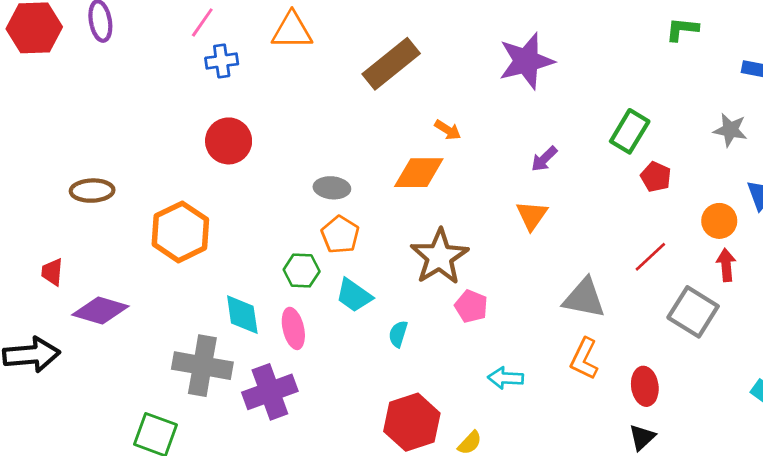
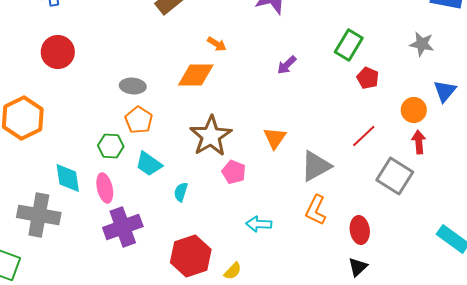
orange triangle: (532, 215) -> (275, 138), moved
gray triangle: (584, 298) -> (316, 166), turned -40
purple cross: (270, 392) -> (123, 227), moved

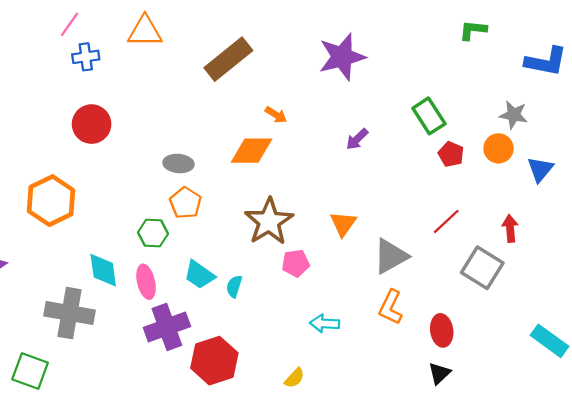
green rectangle: (349, 45) -> (429, 116), turned -64
orange circle: (414, 110) -> (498, 148), moved
cyan trapezoid: (149, 164) -> (199, 275), moved
pink pentagon: (234, 172) -> (296, 263), turned -30
red hexagon: (191, 256) -> (214, 361), moved

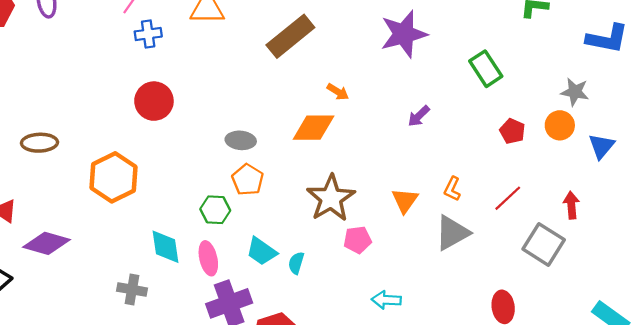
green rectangle: (429, 116) -> (486, 69), moved
orange L-shape: (391, 307) -> (452, 189), moved, size x0.7
gray cross: (70, 313) -> (132, 290), size x0.6

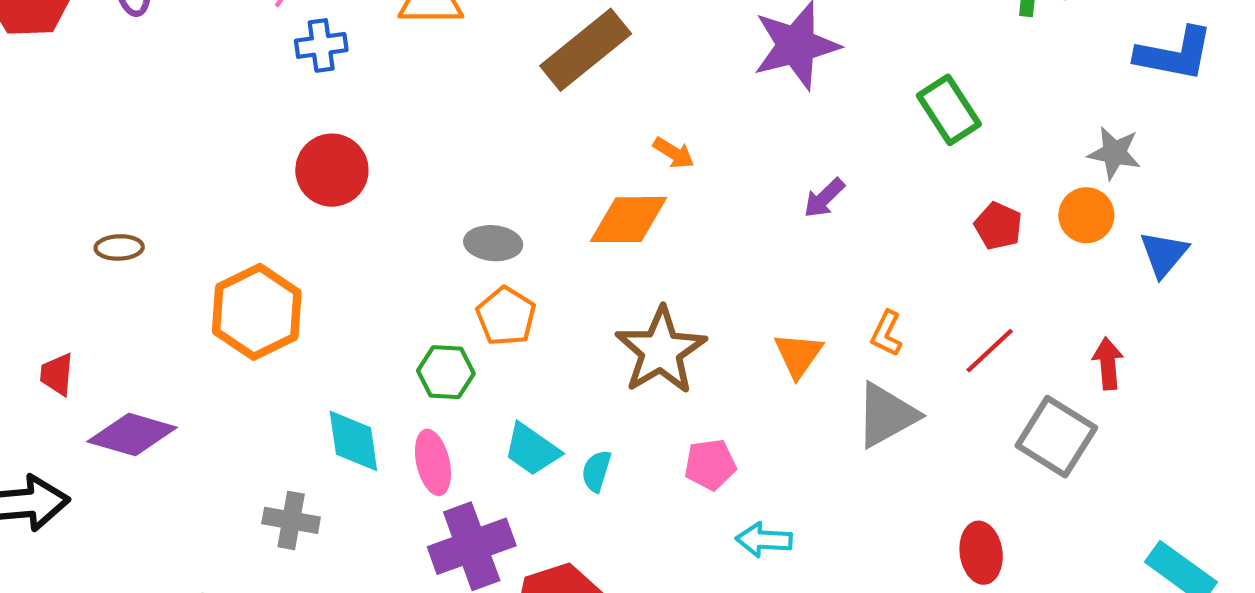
brown ellipse: (40, 143) -> (119, 247), size x0.7
pink pentagon: (357, 240) -> (710, 465), moved

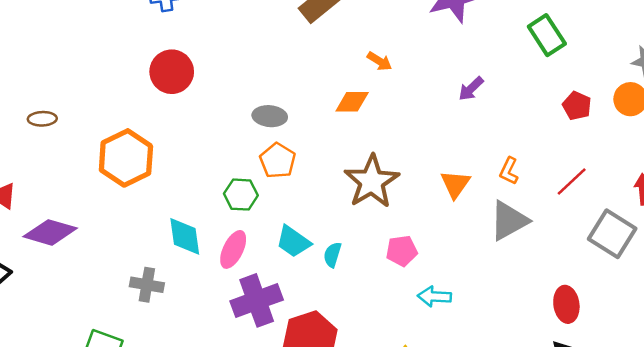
orange diamond: (629, 220) -> (352, 102), size x0.7
pink ellipse: (433, 462) -> (233, 249), turned 39

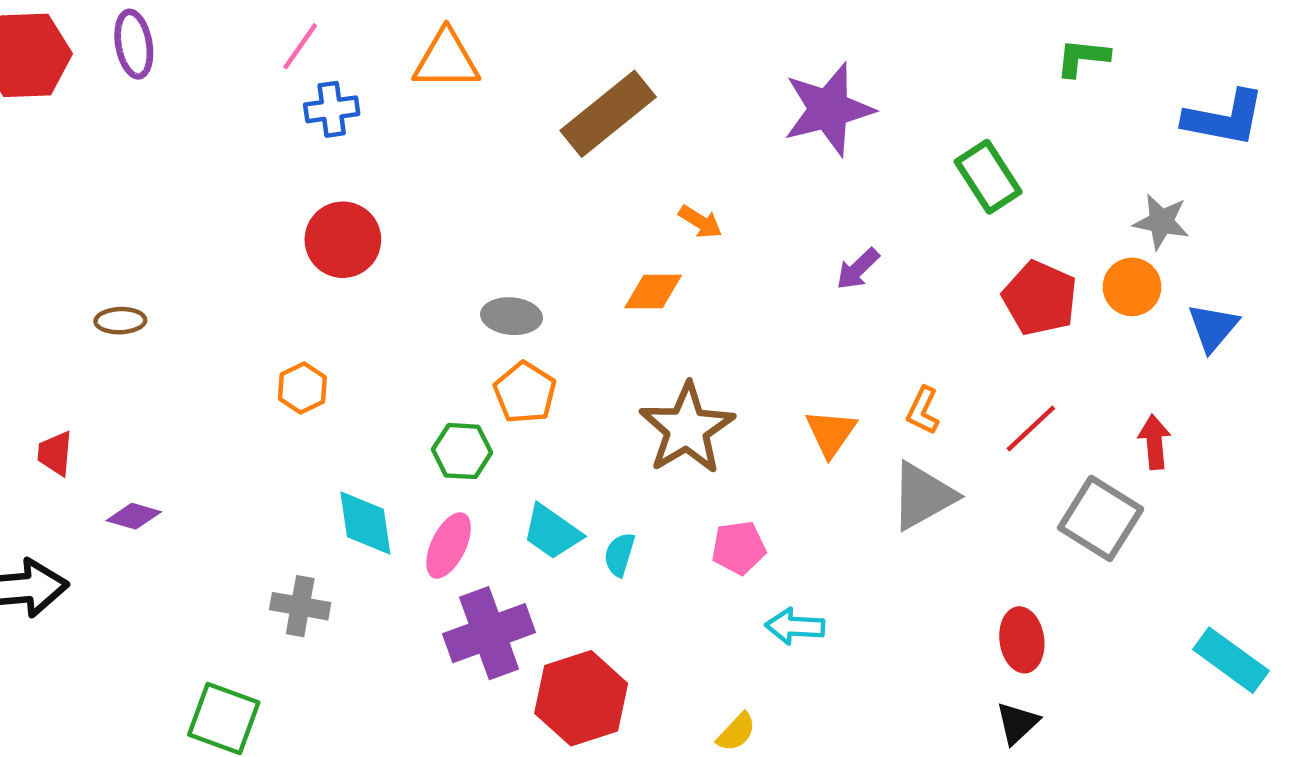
red pentagon: (577, 106) -> (1040, 298), size x1.5
orange hexagon: (126, 158) -> (302, 388), moved, size x0.5
purple diamond: (50, 232) -> (134, 516), size x0.6

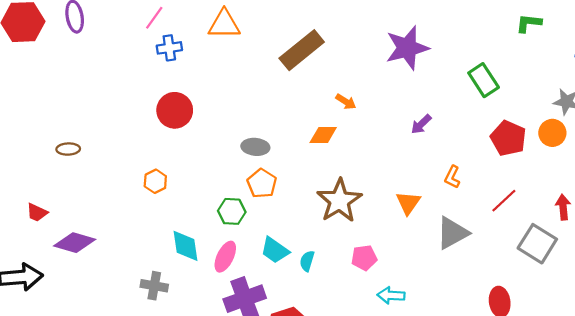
orange L-shape: (923, 411) -> (452, 177), moved
red trapezoid: (55, 453) -> (37, 213), turned -70
purple diamond: (134, 516) -> (75, 243), size x1.6

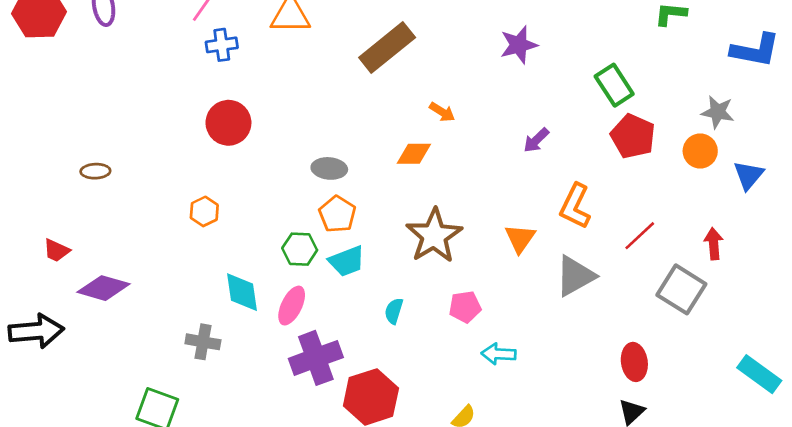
purple star: (407, 48) -> (519, 45), size x0.7
red pentagon: (508, 138) -> (633, 136), moved
orange L-shape: (452, 177) -> (575, 206), size x1.6
cyan trapezoid: (275, 250) -> (347, 261), moved, turned -56

